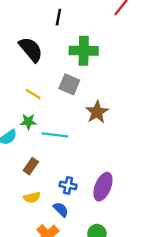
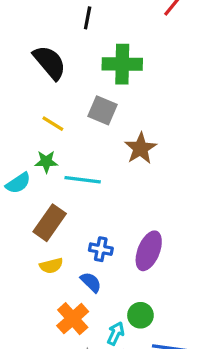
brown rectangle: (31, 166) -> (50, 223), size x1.5

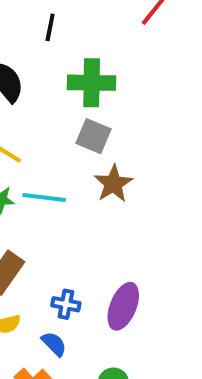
gray square: (102, 110) -> (94, 136), moved
cyan line: (83, 180) -> (44, 197), moved

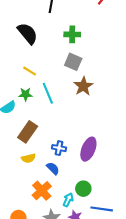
green cross: (92, 83) -> (72, 34), size x0.7
cyan line: (44, 197) -> (48, 93), turned 60

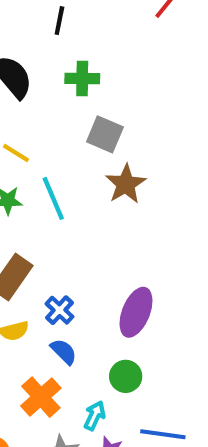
green cross: (72, 34) -> (82, 79), moved
blue cross: (59, 148) -> (59, 310), moved, turned 32
green circle: (83, 189) -> (126, 376), moved

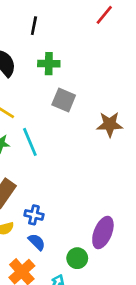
brown star: (126, 184) -> (110, 124), moved, turned 30
blue cross: (59, 310) -> (34, 215), turned -30
purple ellipse: (136, 312) -> (103, 232), moved

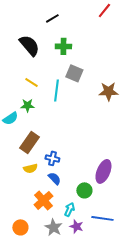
black line: (34, 26) -> (52, 18), turned 48
cyan line: (30, 142) -> (56, 90), moved, turned 30

